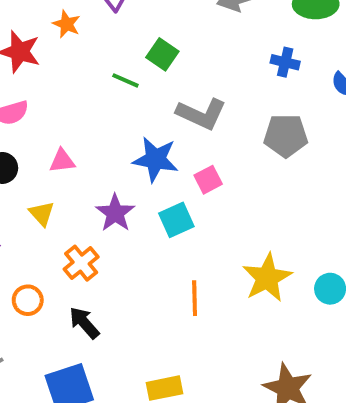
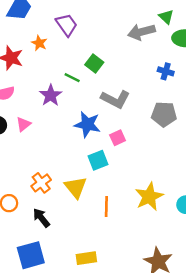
pink triangle: (62, 161) -> (23, 124), moved, turned -35
purple star: (115, 213) -> (51, 95), moved
yellow triangle: (42, 214) -> (76, 187), moved, size x1.5

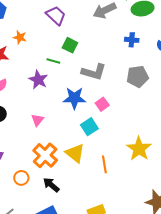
purple trapezoid: (67, 25) -> (56, 16), moved
pink triangle: (23, 124) -> (37, 120), moved
orange cross: (41, 183) -> (45, 155), size x1.4

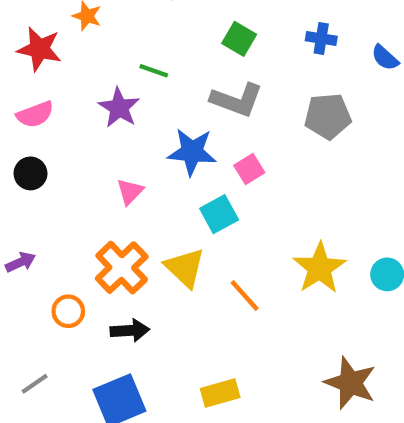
green square: (70, 45) -> (239, 39), moved
pink triangle: (37, 120) -> (130, 192), moved
orange line: (104, 164) -> (245, 295), turned -36
black arrow: (51, 185) -> (130, 330), turned 132

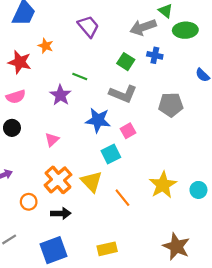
blue cross: (321, 38) -> (155, 55), moved
pink triangle: (130, 192) -> (52, 140), moved

